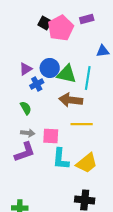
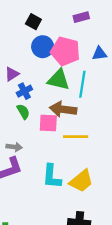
pink pentagon: (61, 28) -> (65, 51), moved, turned -30
blue circle: (50, 68) -> (43, 47), moved
green semicircle: (26, 108) -> (23, 112), moved
pink square: (51, 136) -> (48, 123), moved

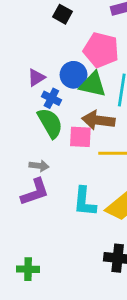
blue circle: (43, 47) -> (74, 75), moved
blue cross: (24, 91) -> (51, 98), turned -35
green semicircle: (23, 112) -> (50, 123), size x1.6

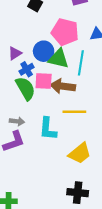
blue cross: (51, 98) -> (27, 69), turned 32
pink square: (80, 137) -> (44, 81), moved
cyan L-shape: (85, 202) -> (48, 129), moved

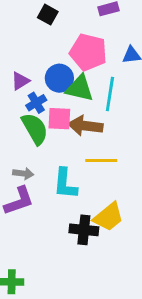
black cross: (78, 193) -> (84, 230), moved

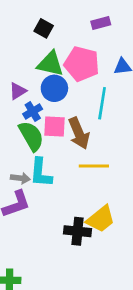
green triangle: (80, 88) -> (50, 64), moved
brown arrow: (85, 126) -> (79, 133), turned -120
cyan L-shape: (65, 184) -> (41, 173), moved

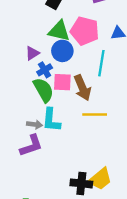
yellow trapezoid: (101, 219) -> (100, 179), moved
black cross: (78, 231) -> (81, 183), moved

